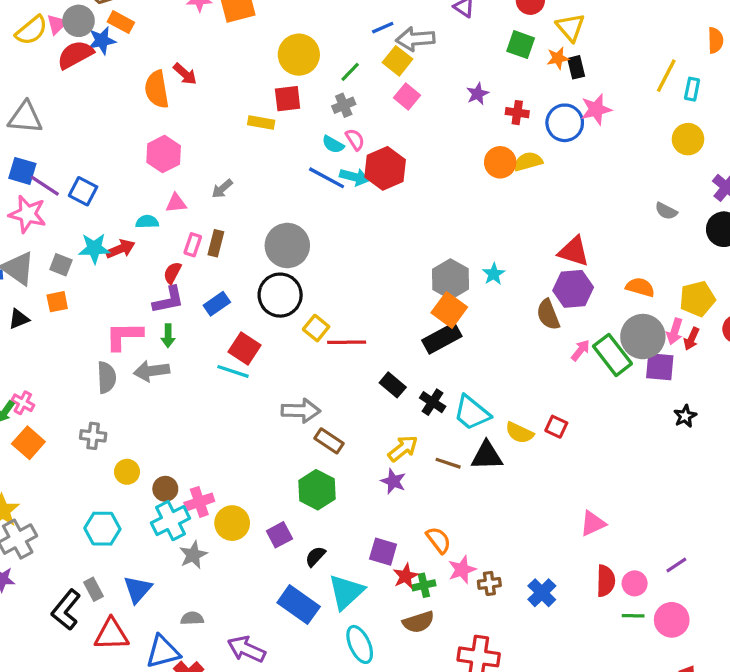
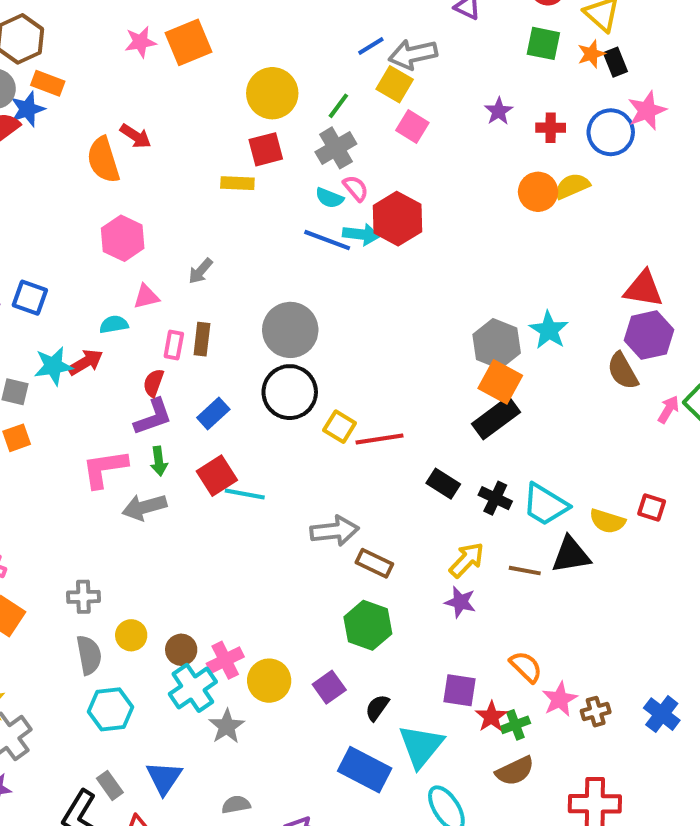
gray cross: (344, 105) -> (336, 148), size x1.4
cyan star: (494, 274) -> (549, 330), size x1.4
red square: (245, 349) -> (217, 476), moved, turned 32
gray semicircle: (107, 377) -> (89, 655), moved

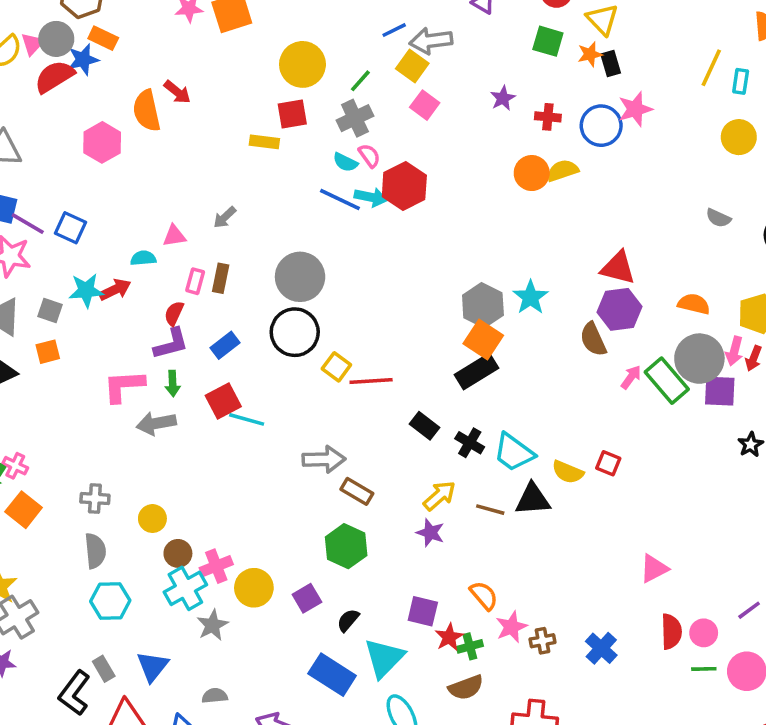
pink hexagon: (123, 238) -> (102, 142), moved
yellow circle: (131, 635) -> (152, 519), moved

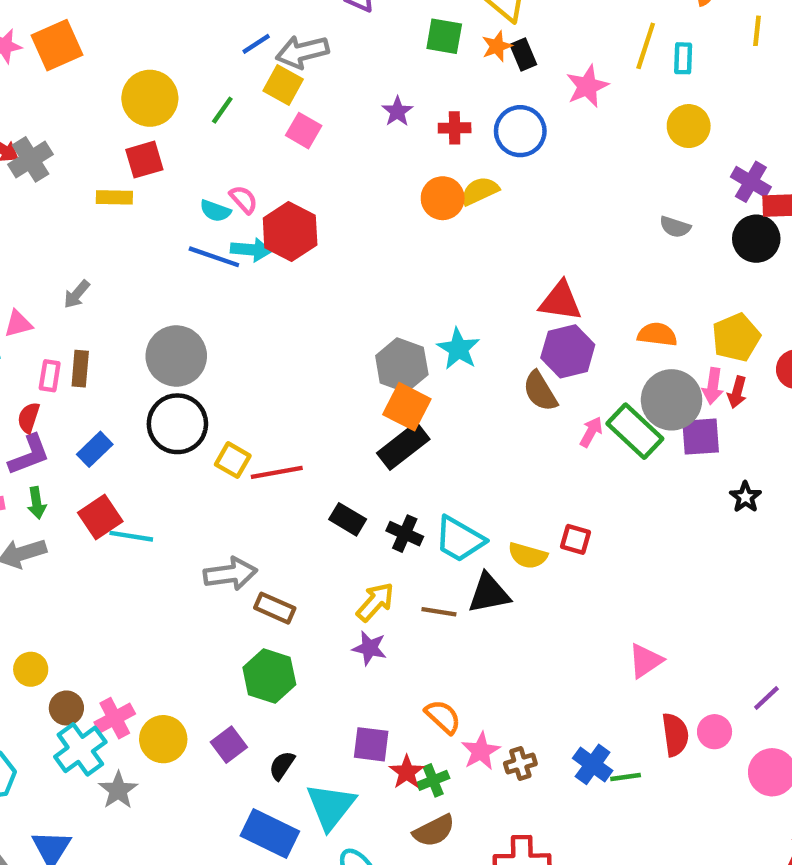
pink star: (635, 109) -> (587, 86), moved
gray cross: (355, 118) -> (31, 159), moved
green line: (704, 669) -> (626, 777), moved

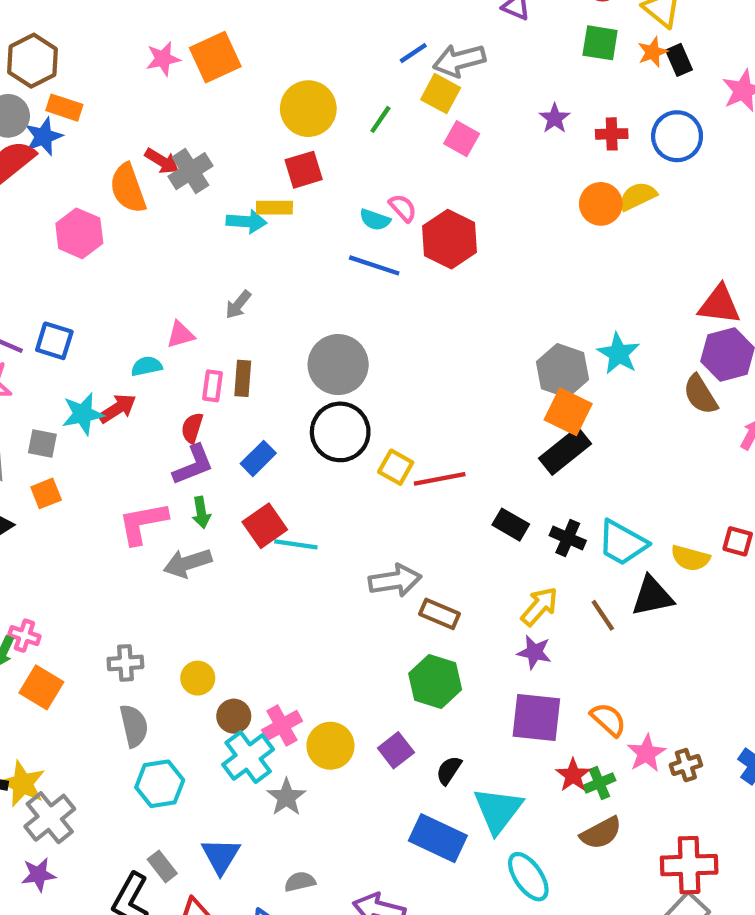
cyan arrow: (251, 250) -> (247, 222), moved
brown line: (439, 612) -> (603, 615), turned 48
purple square: (371, 744) -> (536, 717), moved, size x1.4

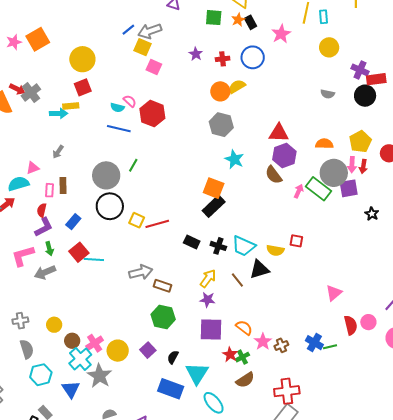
green line: (380, 119) -> (133, 165), moved
cyan semicircle: (147, 366) -> (18, 184), size x1.5
gray hexagon: (563, 371) -> (221, 125), moved
gray star: (286, 797) -> (99, 376), size x1.4
blue triangle: (221, 856) -> (71, 389), moved

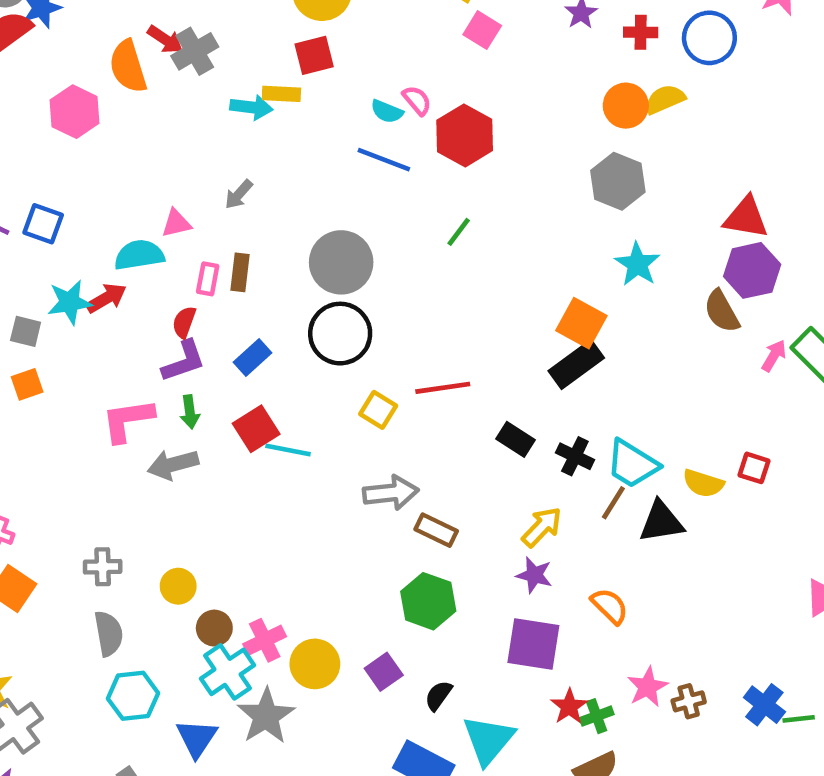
green line: (133, 165) -> (459, 232), moved
yellow square: (137, 220) -> (378, 410), moved
brown line: (237, 280) -> (613, 503), moved, turned 63
orange semicircle: (244, 328) -> (610, 606), moved

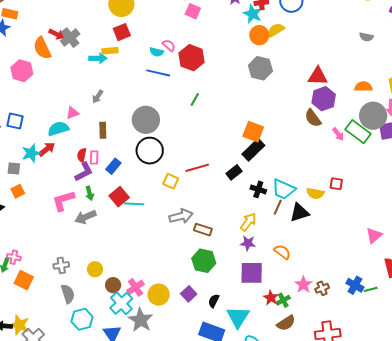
cyan star: (637, 264) -> (253, 14), moved
pink rectangle: (208, 279) -> (94, 157), moved
pink arrow: (774, 356) -> (338, 134), turned 120
black rectangle: (516, 439) -> (234, 172), moved, turned -63

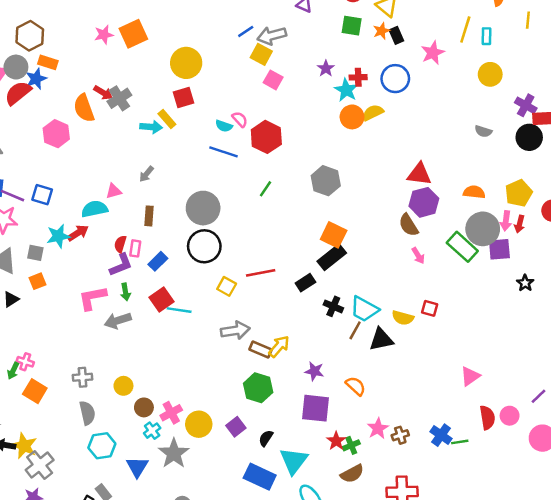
yellow rectangle: (110, 51) -> (167, 119), turned 49
gray hexagon: (260, 68) -> (326, 181), moved
pink arrow: (338, 134) -> (418, 256), moved
yellow arrow: (248, 222) -> (279, 346), moved
cyan cross: (121, 303) -> (152, 431), size x0.6

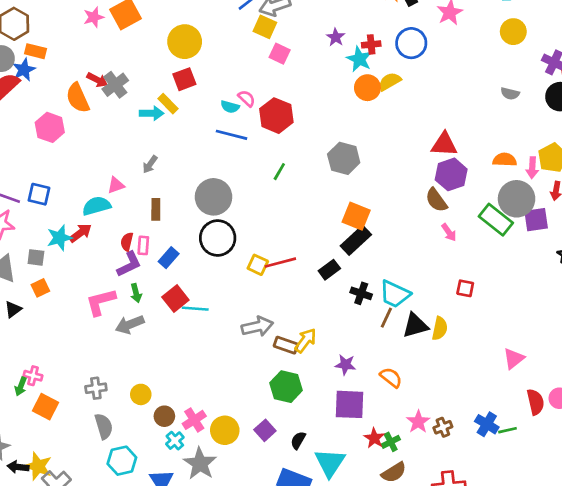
pink arrow: (506, 221) -> (532, 168), moved
yellow square: (227, 286) -> (258, 265), moved
yellow semicircle: (403, 318) -> (440, 328), moved, turned -90

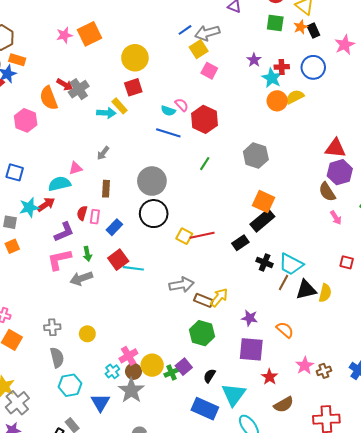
yellow square: (265, 27) -> (199, 49), turned 30
purple L-shape: (129, 264) -> (64, 232), moved
brown circle: (164, 416) -> (133, 371), moved
green cross: (391, 442) -> (171, 373), moved

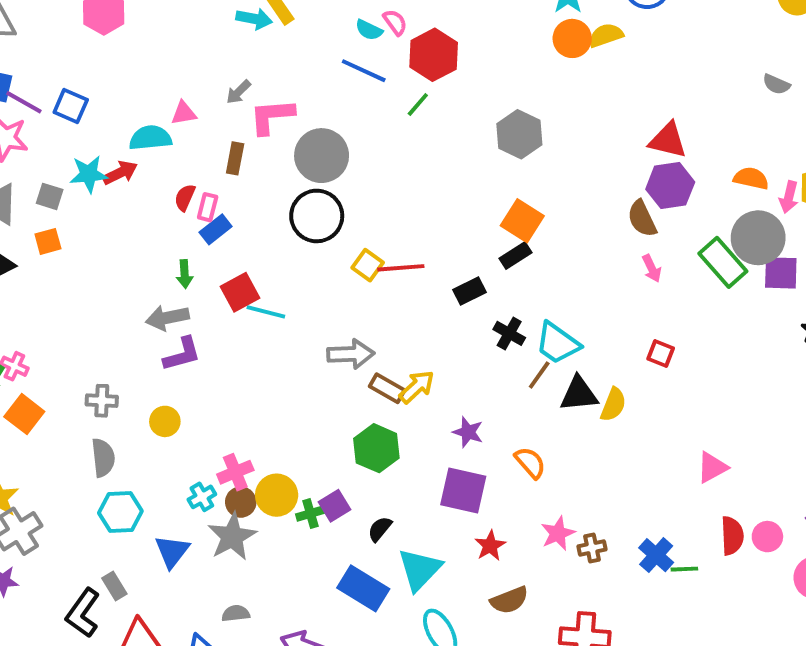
green line: (205, 164) -> (418, 104), moved
black rectangle: (262, 220) -> (515, 255), size x0.7
blue rectangle: (114, 227) -> (216, 229), moved
purple L-shape: (64, 232) -> (182, 354), moved
pink L-shape: (59, 260) -> (272, 116), moved

